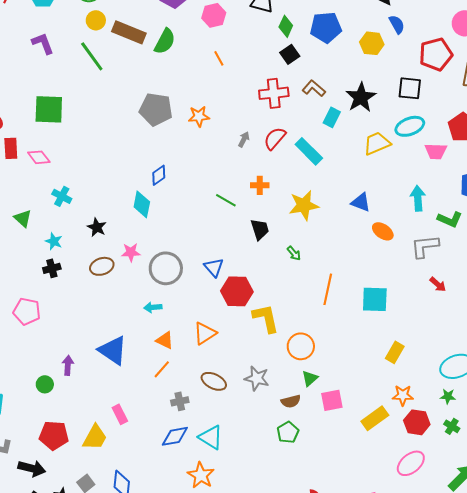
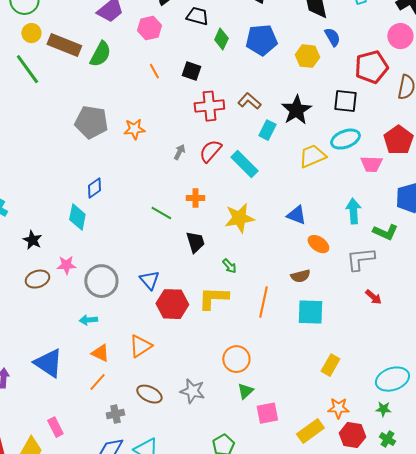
black square: (290, 54) -> (191, 71), moved, turned -36
yellow L-shape: (266, 318) -> (213, 298), moved, turned -76
brown semicircle: (291, 401) -> (300, 276), moved

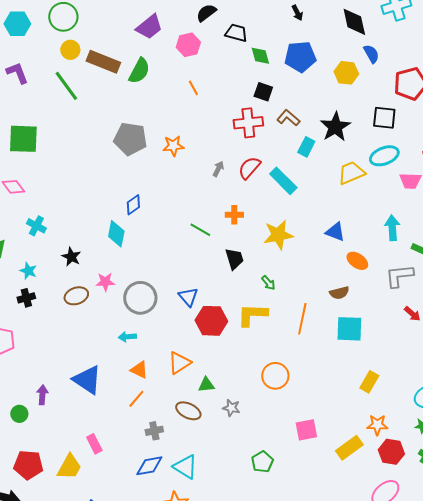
green diamond: (221, 39) -> (260, 56), turned -40
black square: (191, 71) -> (263, 92), moved
gray star: (192, 391) -> (231, 408), size x0.7
green triangle: (245, 391) -> (206, 385), moved, turned 36

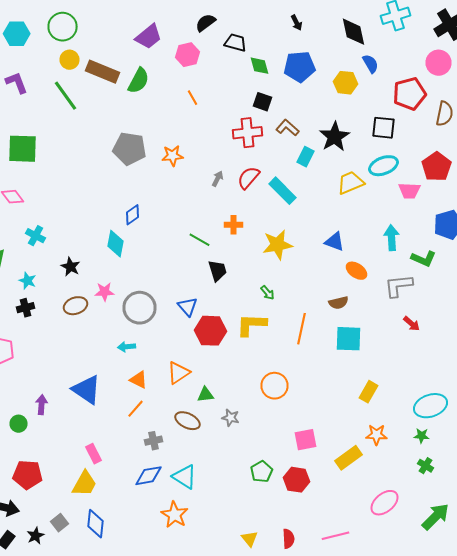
black trapezoid: (234, 259) -> (218, 271), moved
red hexagon: (391, 452) -> (296, 480), moved
yellow trapezoid: (69, 467) -> (84, 484), moved

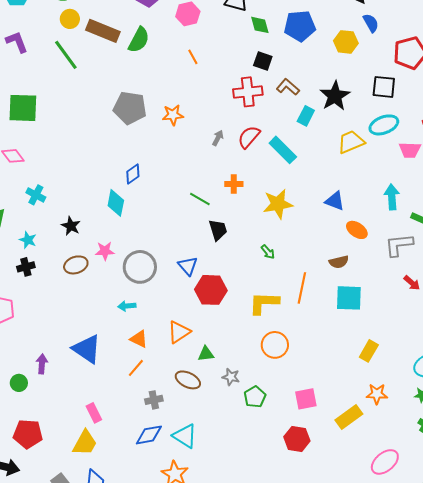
yellow L-shape: (252, 325) -> (264, 303), moved
green pentagon: (262, 472) -> (255, 397), moved

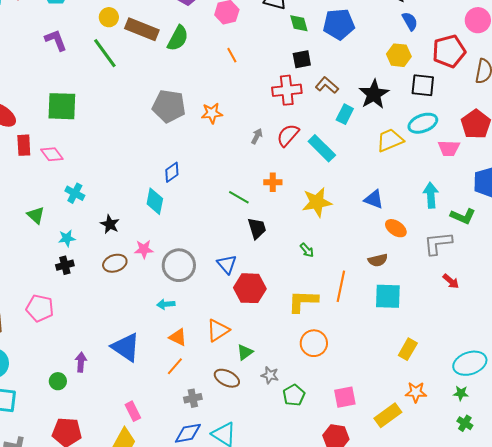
yellow hexagon: (346, 42) -> (399, 55), moved
black square: (263, 61) -> (302, 59), turned -30
cyan star: (28, 240) -> (67, 238), turned -30
green triangle: (206, 354) -> (245, 352), turned -30

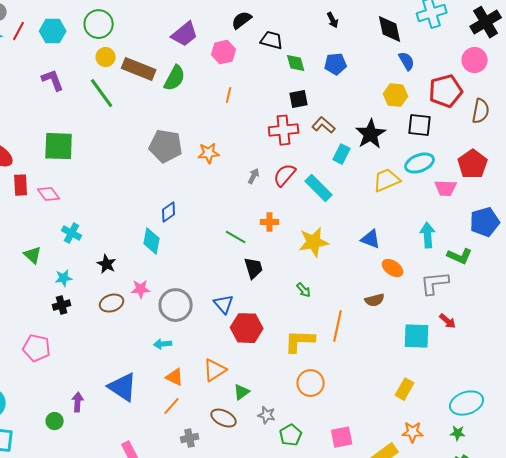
blue pentagon: (339, 24) -> (336, 64), size x0.7
orange line: (232, 55) -> (229, 95), turned 42
cyan square: (388, 296) -> (417, 336), moved

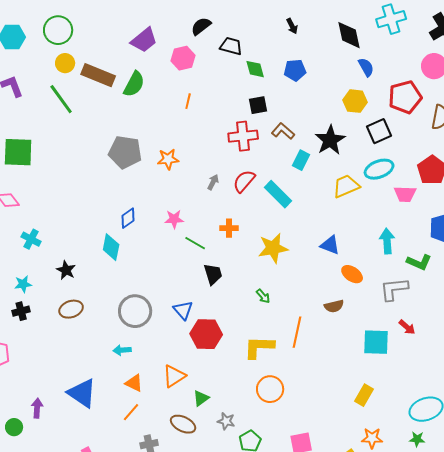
black square: (420, 125) -> (379, 131), turned -30
pink star: (141, 289) -> (174, 219), moved

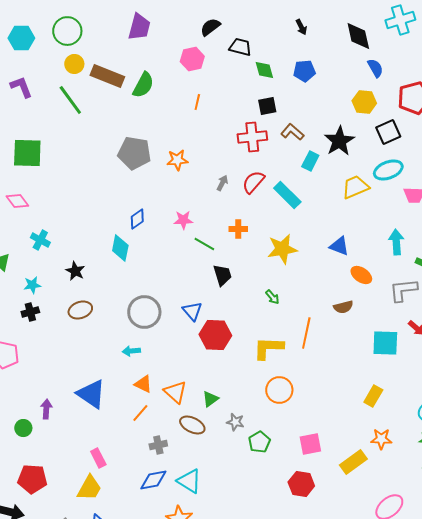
purple trapezoid: (144, 40) -> (139, 27), moved, turned -36
orange triangle: (174, 376) -> (175, 392), moved, turned -45

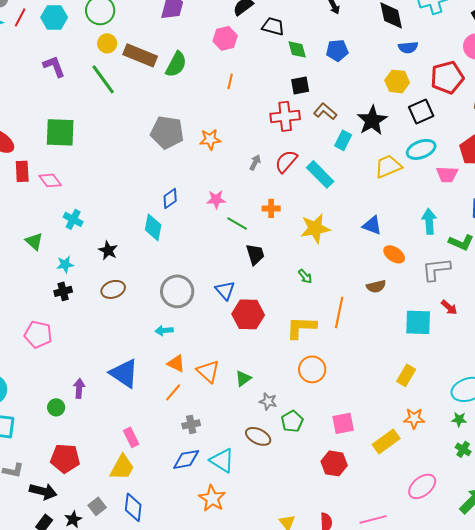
blue semicircle: (375, 68) -> (408, 47), turned 114
brown ellipse: (192, 425) -> (258, 436), moved

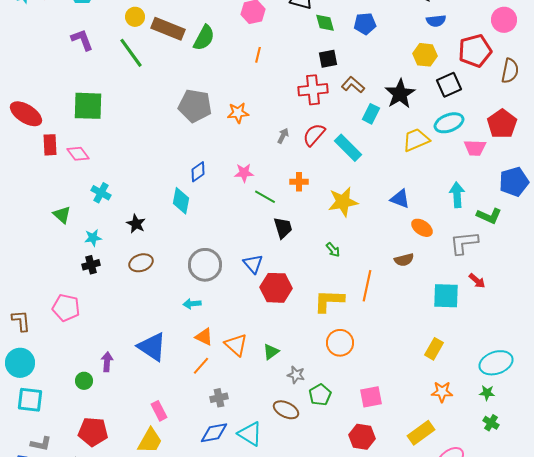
yellow rectangle: (386, 441) -> (421, 433), moved

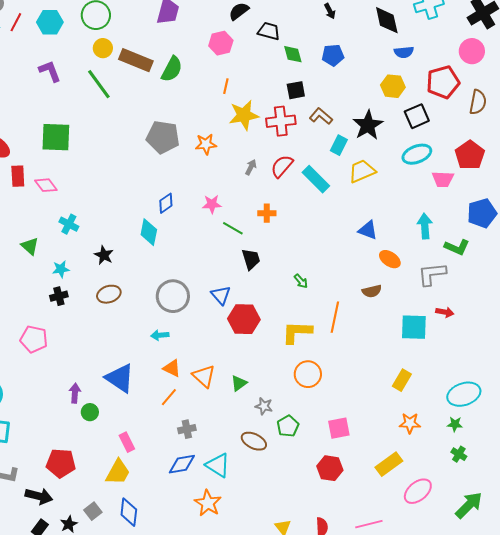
yellow trapezoid: (416, 140) -> (362, 171), moved
yellow star: (343, 202) -> (244, 115), moved
red arrow: (477, 281) -> (445, 312), turned -30
green circle: (84, 381) -> (90, 412), moved

